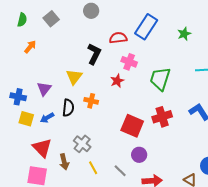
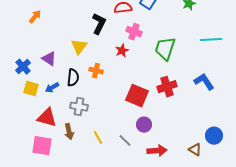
purple triangle: (44, 89) -> (49, 59), turned -35
blue cross: (18, 97) -> (23, 67), turned 35
gray cross: (82, 144) -> (79, 107), moved, turned -30
red triangle: (42, 148) -> (47, 118), turned -30

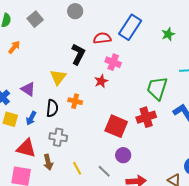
green trapezoid: (165, 49) -> (157, 88), moved
blue arrow: (52, 88) -> (31, 118), turned -32

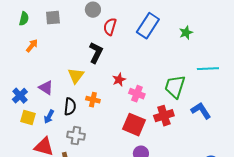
gray square: (35, 19) -> (53, 18), turned 35
red semicircle: (102, 38) -> (110, 27), moved, turned -66
pink cross: (113, 62) -> (137, 94), moved

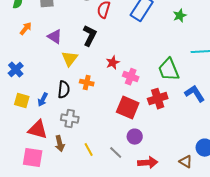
green trapezoid: (175, 87) -> (169, 70), turned -40
purple triangle: (46, 88) -> (55, 37), moved
blue cross: (20, 96) -> (16, 70), moved

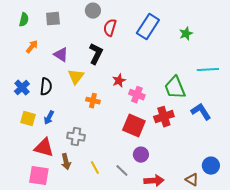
black semicircle: (64, 90) -> (46, 87), moved

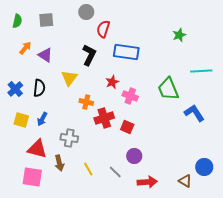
blue rectangle: (148, 27) -> (126, 52), moved, turned 65
purple triangle: (61, 55) -> (45, 55), moved
red cross: (164, 117) -> (104, 118), moved
red square: (134, 126) -> (127, 127), size x0.6

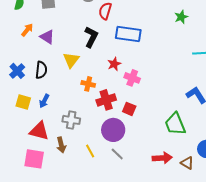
green trapezoid: (168, 89) -> (175, 124), moved
purple circle: (134, 156) -> (113, 130), moved, size x1.5
red arrow: (147, 182) -> (162, 158), moved

